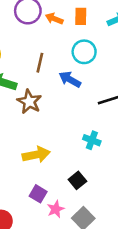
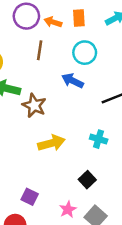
brown line: (40, 63) -> (40, 50), moved
yellow arrow: (36, 155) -> (51, 143), moved
purple square: (38, 194) -> (30, 197), moved

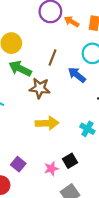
brown line: (40, 50) -> (52, 58), moved
brown star: (34, 105) -> (40, 88), turned -30
pink star: (68, 209) -> (51, 169), moved

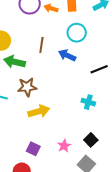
brown star: (40, 88) -> (27, 87), moved
yellow arrow: (47, 123) -> (39, 111), moved
black square: (70, 161) -> (91, 140), moved

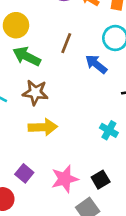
pink star: (64, 146) -> (65, 179), size x1.5

